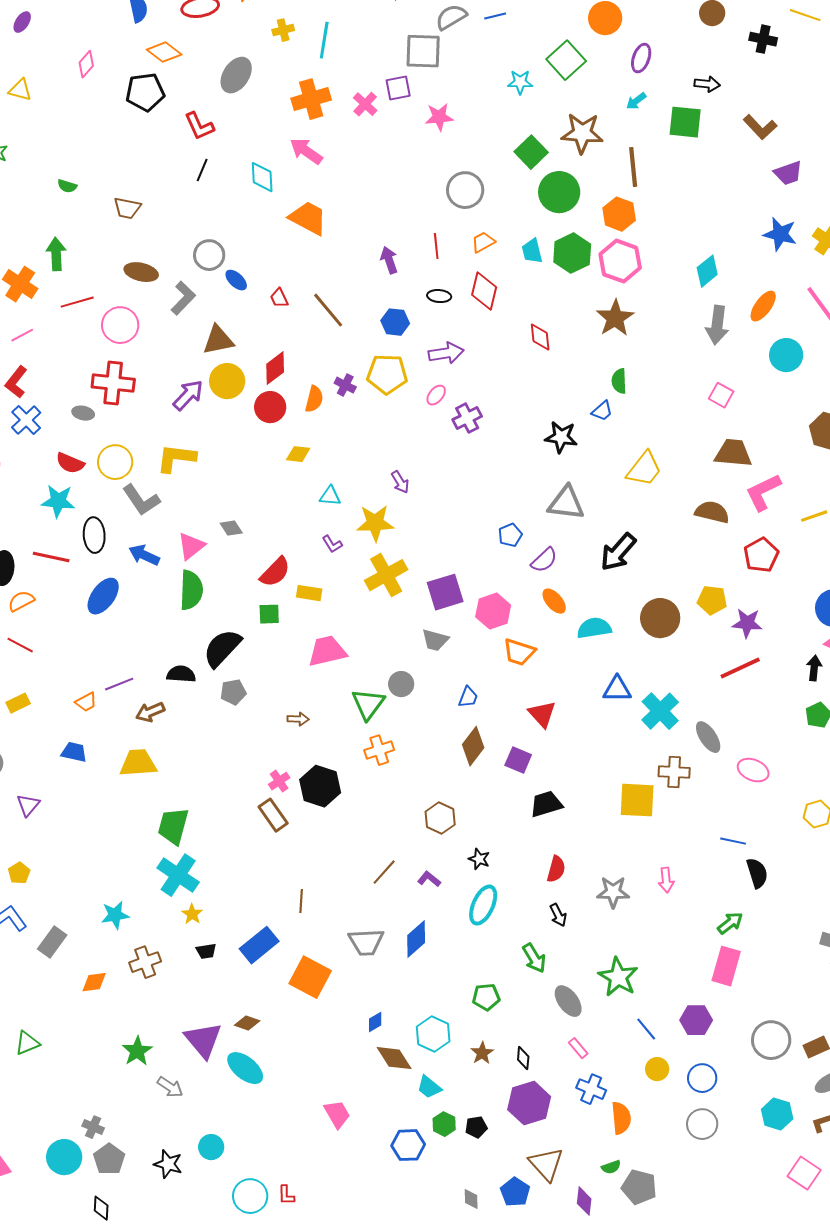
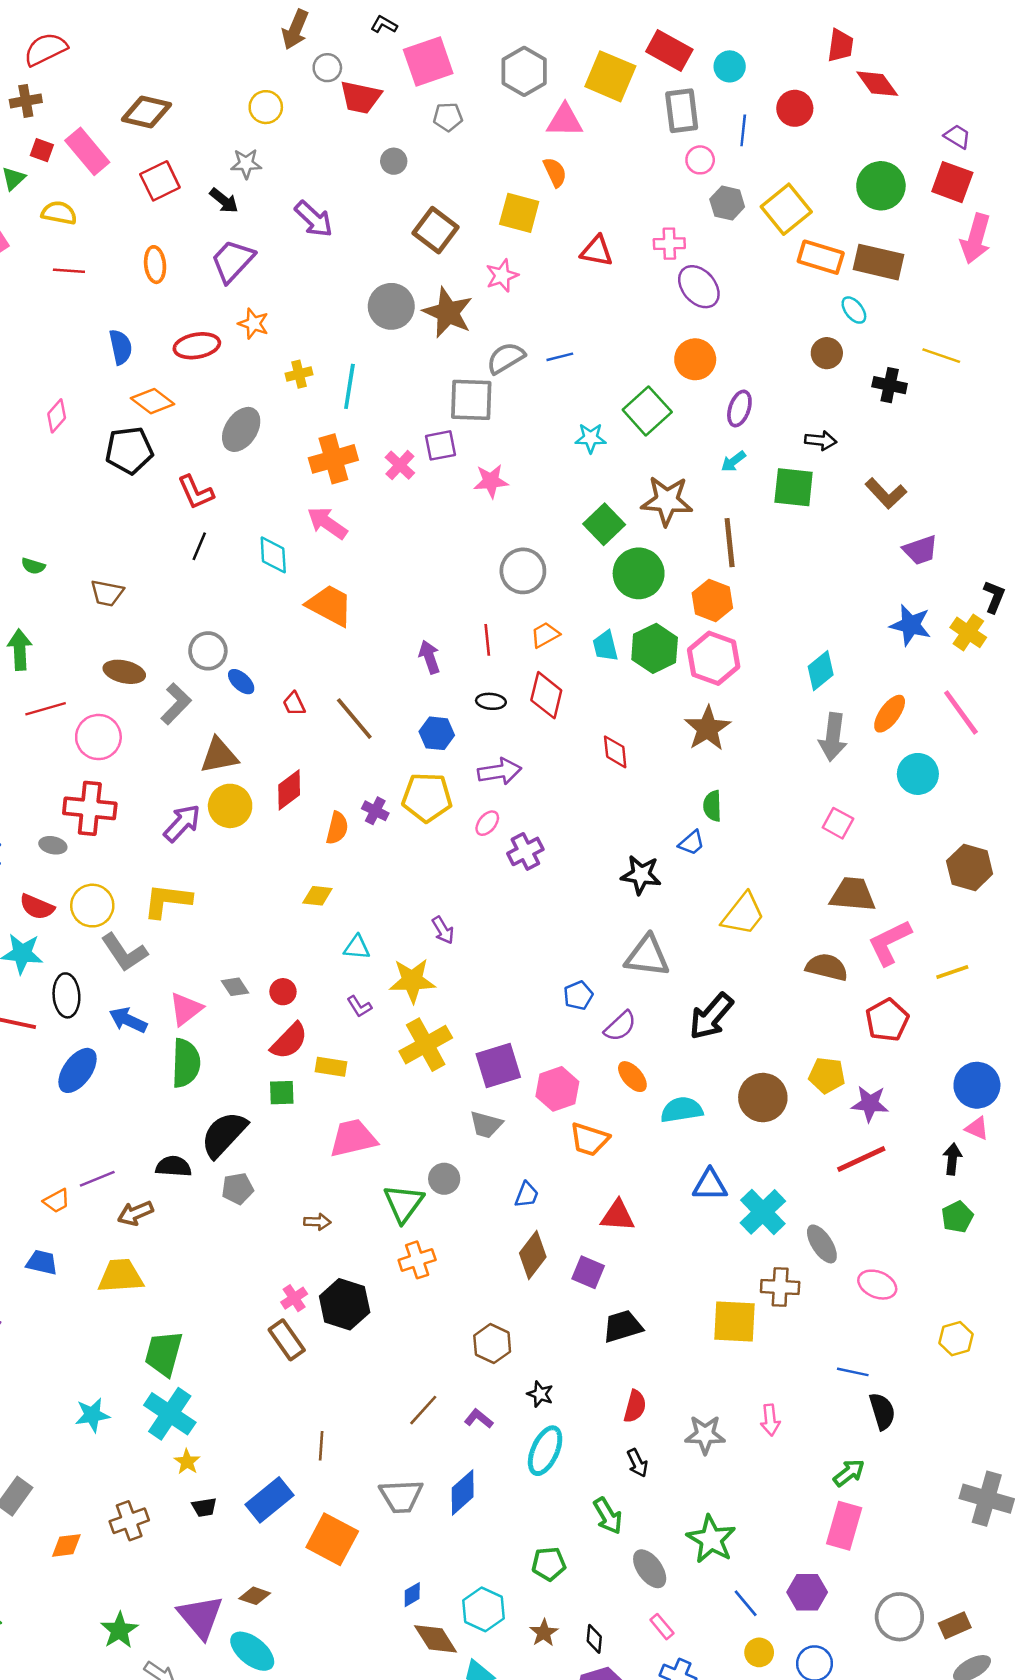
red circle: (270, 407) -> (283, 992), moved, size x0.7
red triangle: (542, 714) -> (618, 1216), turned -44
cyan star: (115, 915) -> (92, 1415), moved

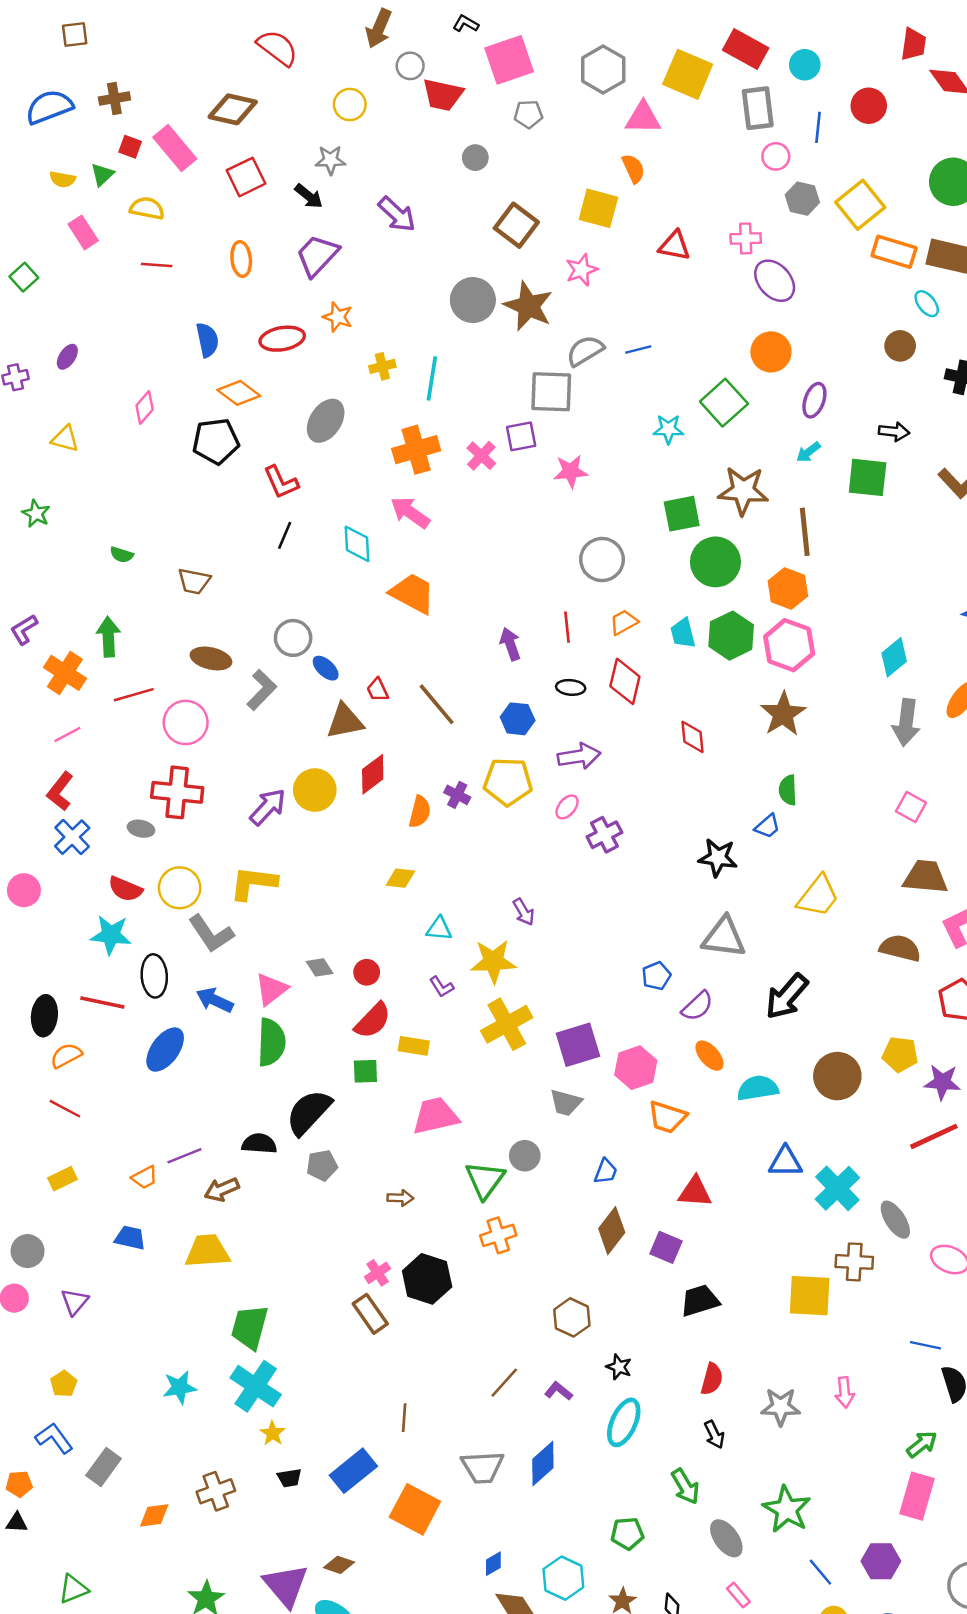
red semicircle: (46, 49) -> (277, 48), moved, turned 63
green square: (604, 524) -> (682, 514), turned 33
brown triangle: (219, 755) -> (345, 721), moved

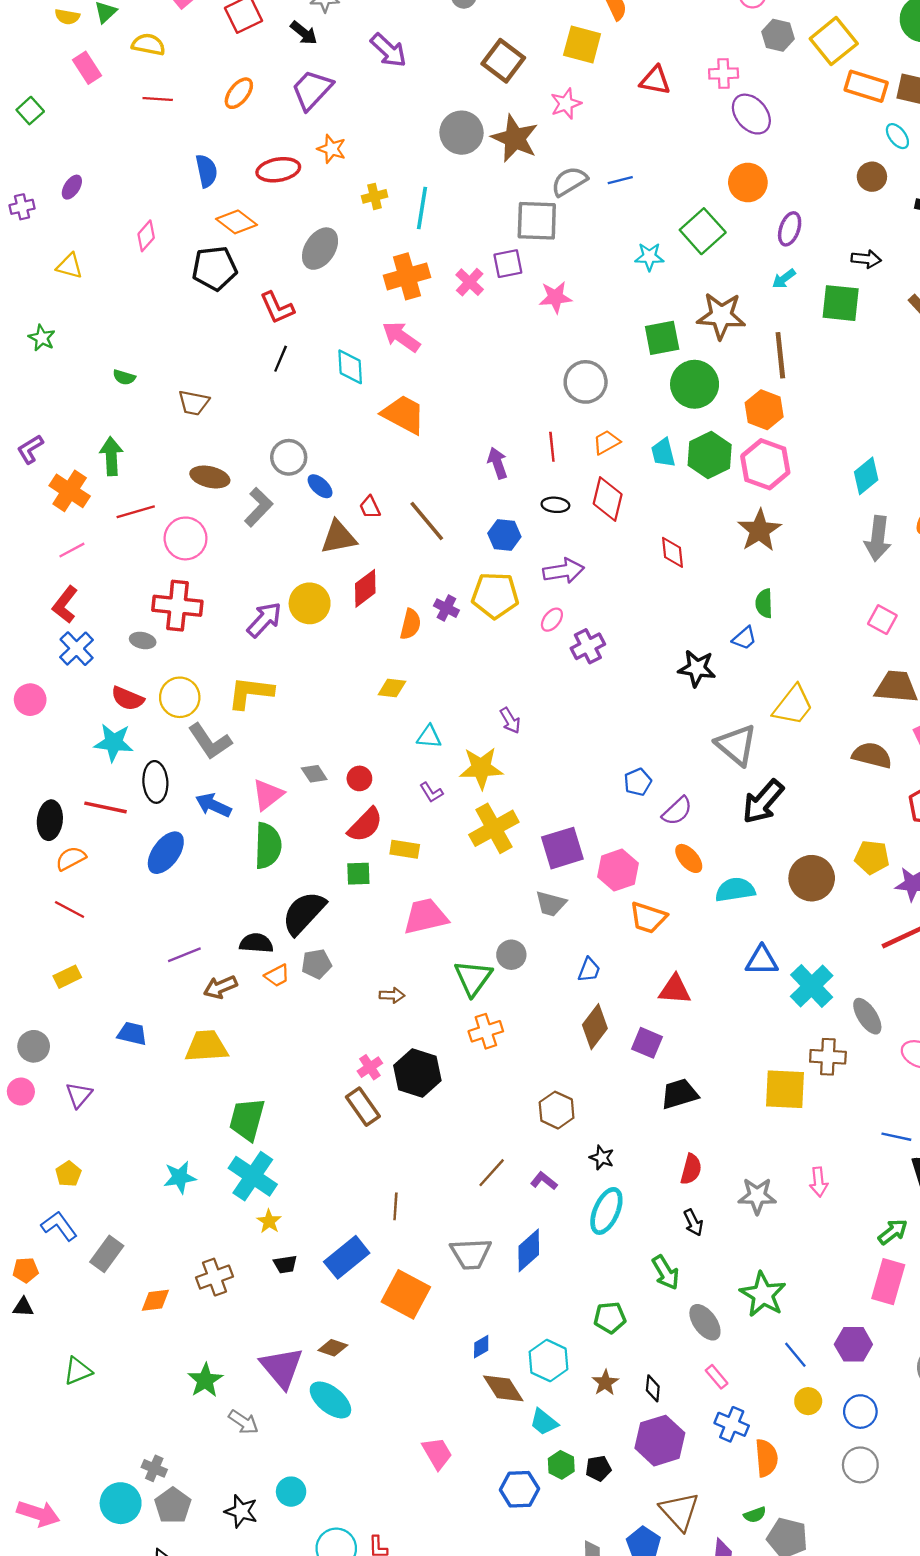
orange ellipse: (241, 259) -> (239, 93), turned 44
gray triangle: (724, 937) -> (736, 745), moved, turned 33
orange trapezoid: (145, 1177) -> (277, 976), moved

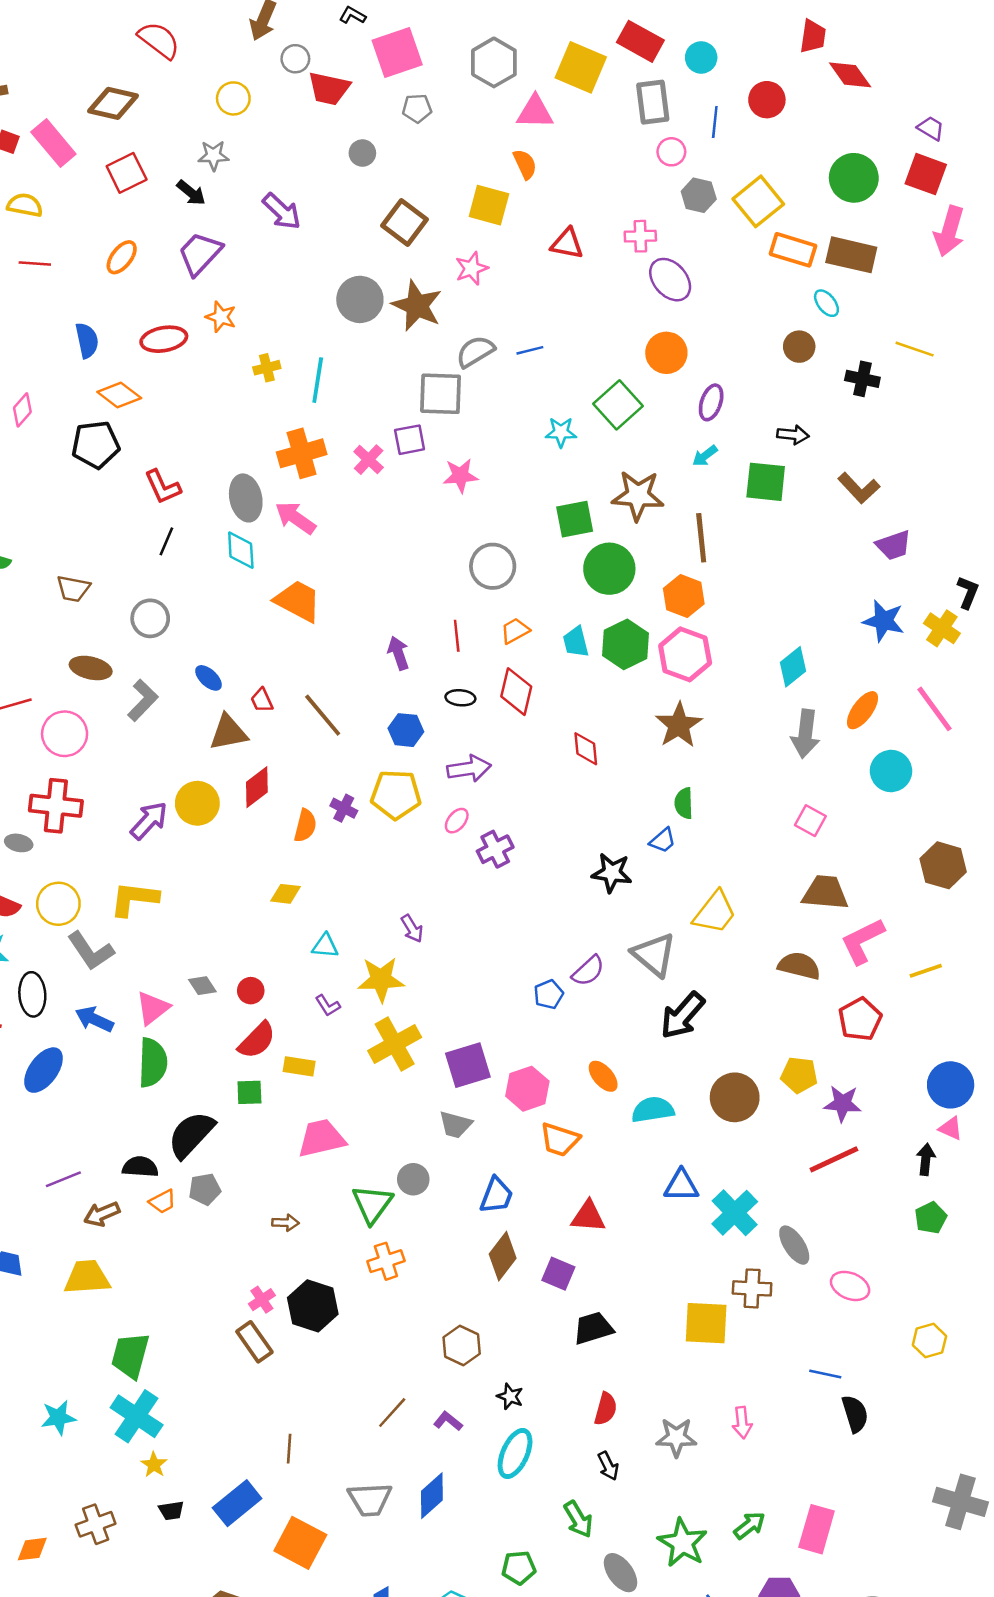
gray ellipse: (320, 249) -> (246, 498), moved, turned -45
gray circle: (289, 457) -> (150, 618), moved
purple semicircle: (677, 811) -> (588, 971), moved
blue trapezoid: (589, 970) -> (496, 1195), size x1.4
green arrow: (893, 1232) -> (750, 1525), moved

